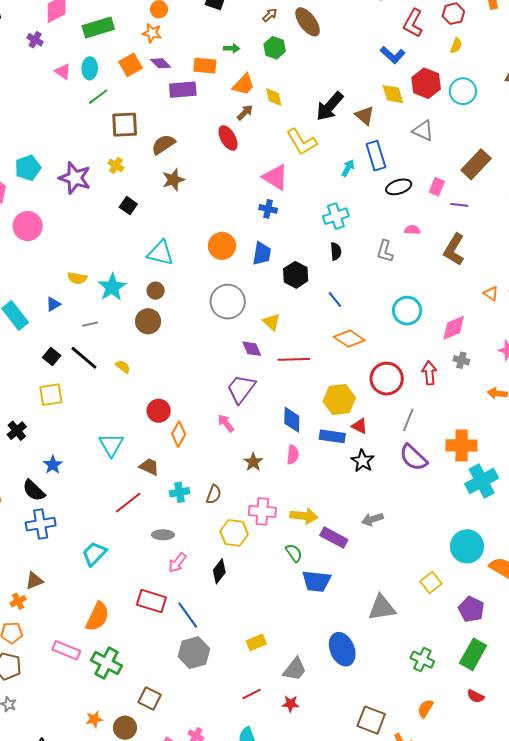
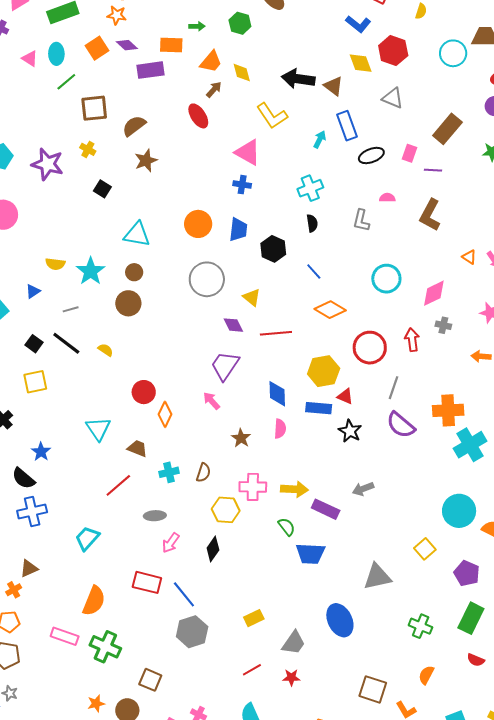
cyan circle: (463, 91) -> (453, 53), moved
black arrow: (330, 106) -> (298, 79), turned 60

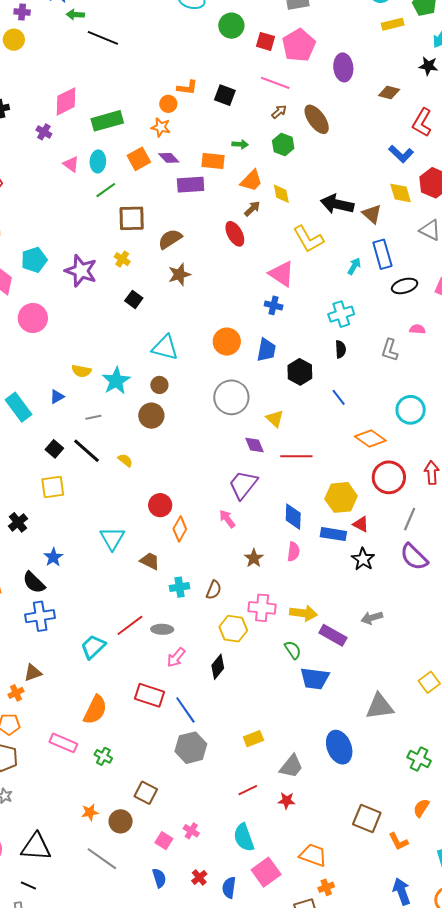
orange diamond: (330, 310) -> (370, 438), moved
red line: (118, 485) -> (130, 625), moved
green cross: (105, 647) -> (103, 756), size x0.6

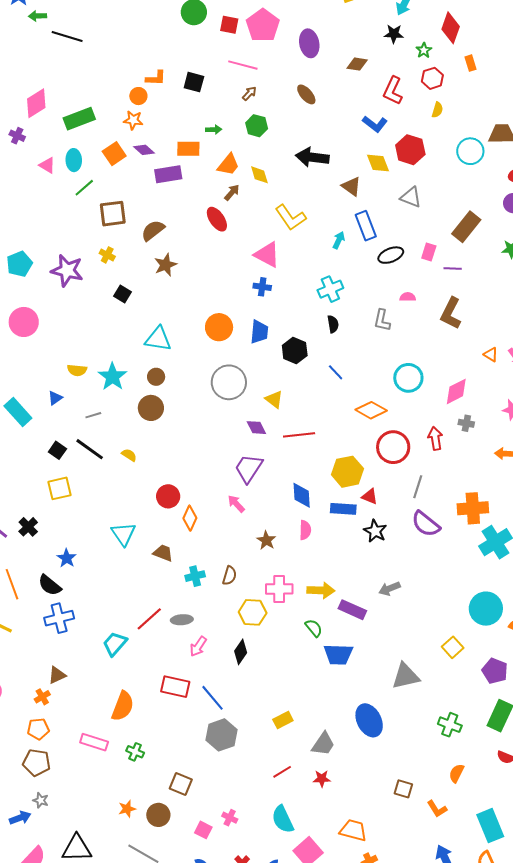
brown ellipse: (317, 119) -> (306, 94), moved, size x0.7
black arrow: (337, 204) -> (312, 157), moved
brown square: (367, 818) -> (403, 789), size x0.7

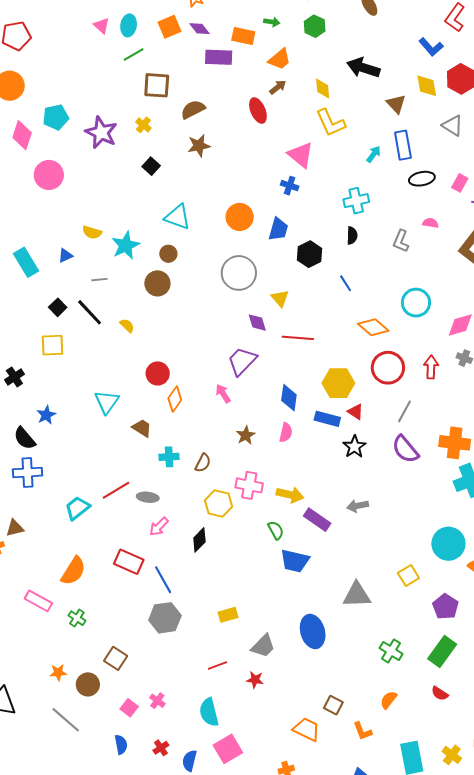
yellow diamond: (259, 175) -> (323, 89), moved
orange trapezoid: (353, 830) -> (307, 729), moved

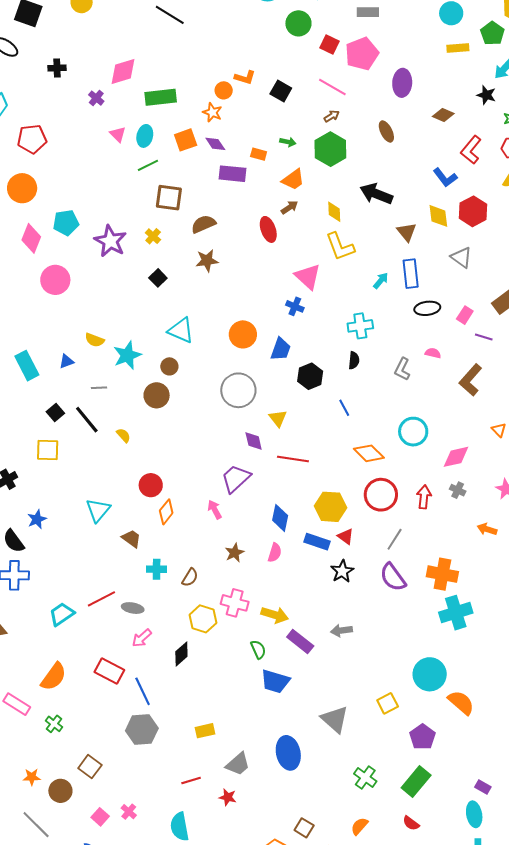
green hexagon: (315, 26) -> (330, 149), size x1.5
orange rectangle: (243, 36) -> (259, 154), size x0.7
gray triangle: (357, 595) -> (335, 719), turned 40

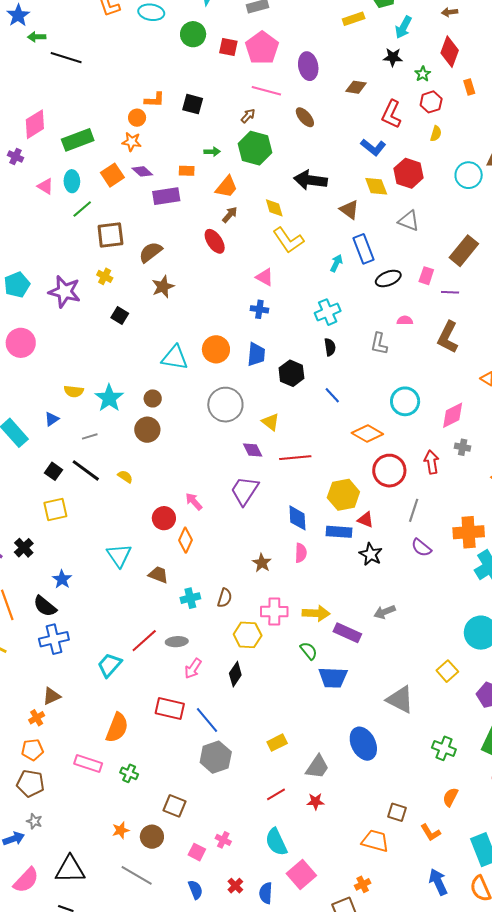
pink line: (332, 87) -> (266, 91), moved
pink triangle: (308, 277) -> (265, 277), size x0.7
cyan triangle: (181, 330) -> (175, 358), moved
pink arrow: (215, 510) -> (194, 501), moved
purple semicircle: (393, 577) -> (421, 548), size x0.7

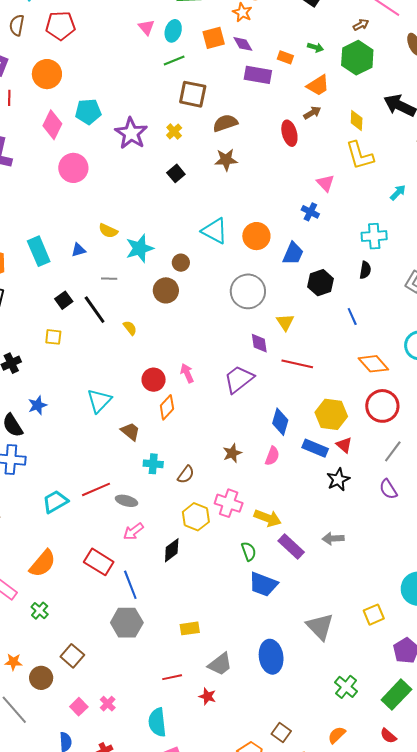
yellow square: (55, 509) -> (53, 337), size x0.7

